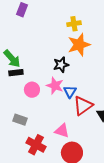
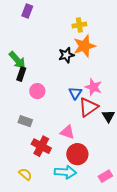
black star: (61, 65) -> (66, 55), moved
black rectangle: (16, 73) -> (21, 74), turned -64
pink star: (55, 86) -> (93, 87), moved

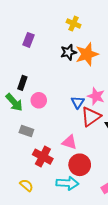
purple rectangle: (27, 11) -> (29, 40), moved
yellow cross: (79, 25) -> (74, 24), moved, turned 32
black star: (66, 55) -> (68, 52), moved
green arrow: (17, 60) -> (14, 102), moved

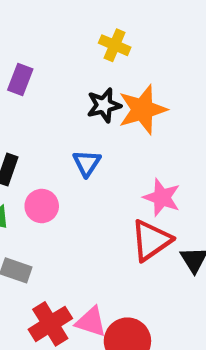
blue triangle: (78, 102) -> (87, 163), moved
pink triangle: (69, 142) -> (91, 322), moved
red cross: (43, 157) -> (50, 324), turned 30

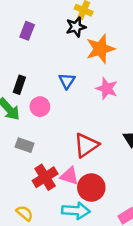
black star: (104, 105) -> (76, 27), moved
pink star: (162, 197) -> (107, 89), moved
red triangle: (151, 240) -> (86, 145), moved

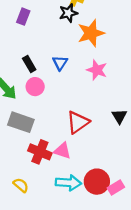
black rectangle: (19, 85) -> (29, 64), moved, turned -49
gray rectangle: (25, 145) -> (21, 122), size x1.5
red cross: (45, 177) -> (40, 152), turned -35
red circle: (91, 188) -> (97, 182), moved

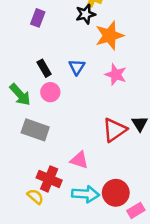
red triangle: (78, 122) -> (114, 130), moved
red cross: (40, 152) -> (49, 179), moved
pink rectangle: (116, 187) -> (136, 210), moved

